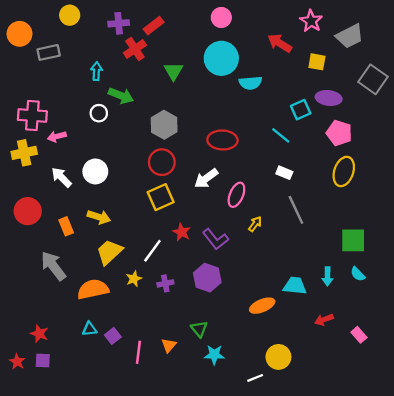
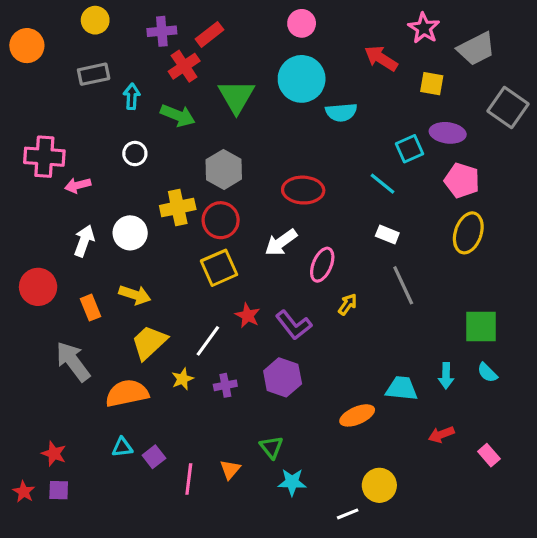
gray rectangle: (49, 52) -> (94, 74), moved
green triangle: (173, 71) -> (236, 96), size x1.4
green arrow: (121, 96) -> (178, 115), moved
yellow cross: (24, 153) -> (178, 207), moved
white arrow: (61, 177) -> (84, 241), turned 65

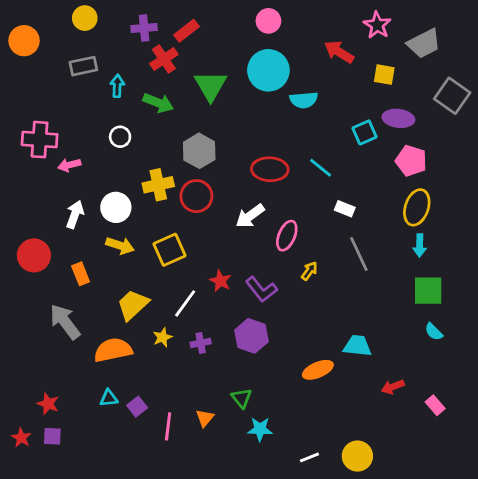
cyan line: (383, 184) -> (321, 168), moved
yellow square: (219, 268) -> (170, 250), moved
yellow arrow: (135, 295) -> (120, 246), moved
cyan arrow: (446, 376) -> (420, 246), moved
yellow circle: (379, 485) -> (357, 456), moved

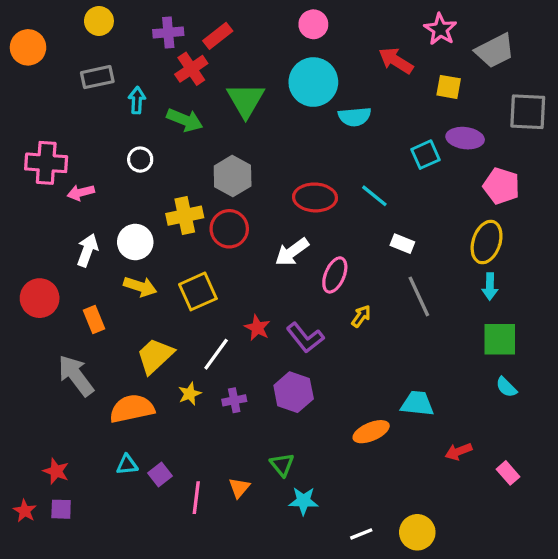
gray square: (452, 96) -> (528, 112), turned -32
pink pentagon: (411, 161) -> (501, 186), moved

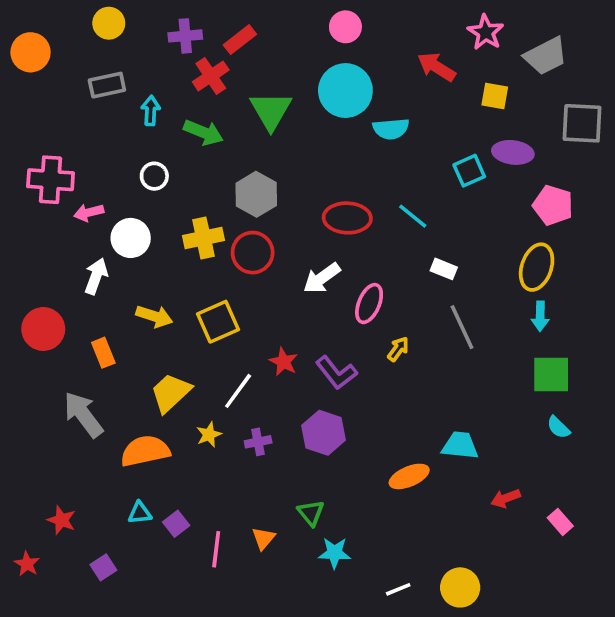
white circle: (135, 242) -> (131, 238), moved
purple square: (61, 509) -> (103, 567), moved, turned -35

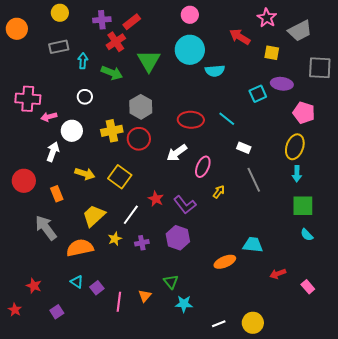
yellow square: (218, 322) -> (120, 177), turned -30
cyan triangle: (140, 513) -> (77, 282), turned 40

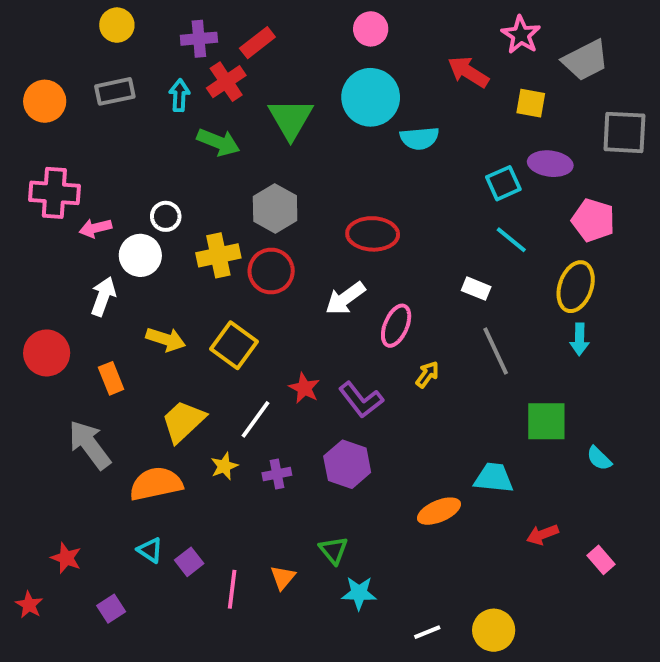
orange circle: (17, 29) -> (45, 101), moved
cyan arrow: (83, 61) -> (179, 95), moved
white circle: (85, 97) -> (166, 216), moved
cyan line: (227, 119) -> (511, 240), moved
green square: (303, 206) -> (546, 421), moved

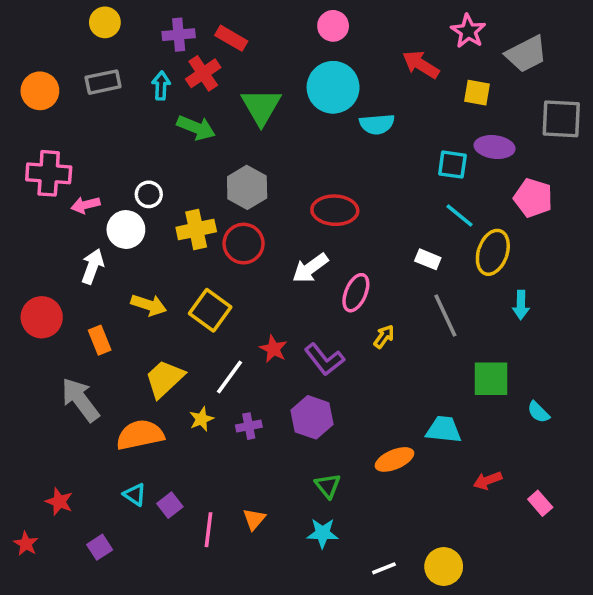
red rectangle: (257, 43) -> (231, 38), turned 68
cyan square: (503, 183) -> (452, 165), turned 32
yellow ellipse: (576, 287) -> (493, 252), moved
green triangle: (334, 550) -> (328, 486), moved

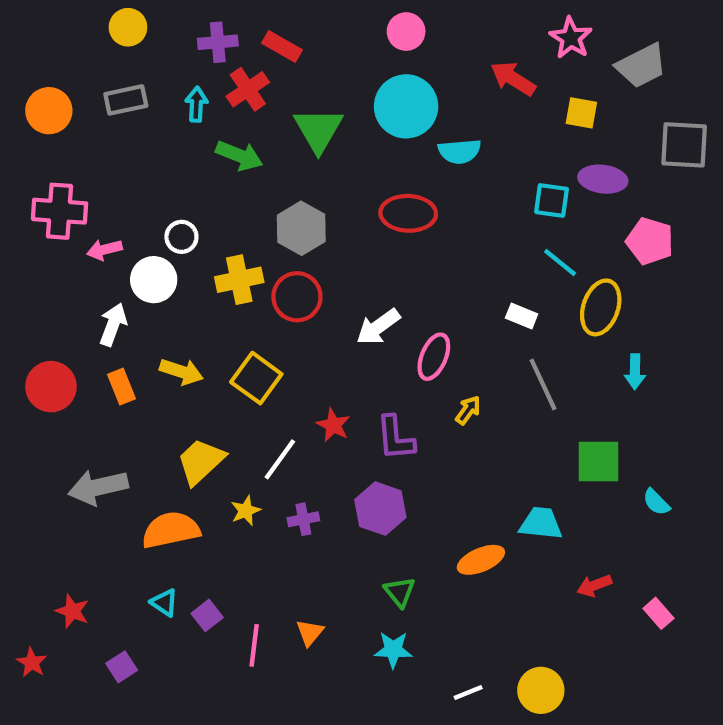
red ellipse: (335, 210) -> (408, 213), moved
orange rectangle: (100, 340) -> (122, 387), moved
purple L-shape: (324, 359) -> (395, 438), turned 33
gray arrow: (80, 400) -> (98, 487), turned -66

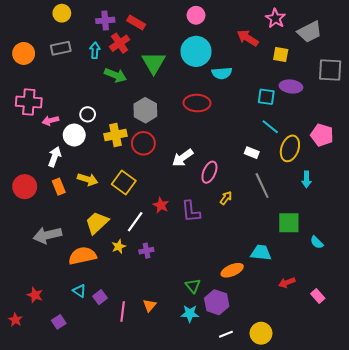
pink pentagon: (650, 241) -> (322, 135), moved
purple hexagon: (380, 509) -> (217, 302), moved

